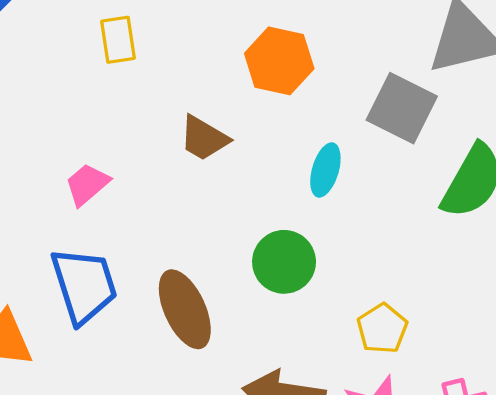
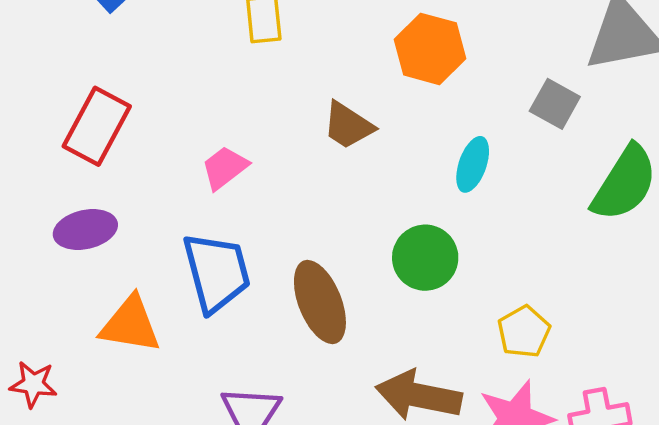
gray square: (402, 108) -> (555, 104), size x0.7

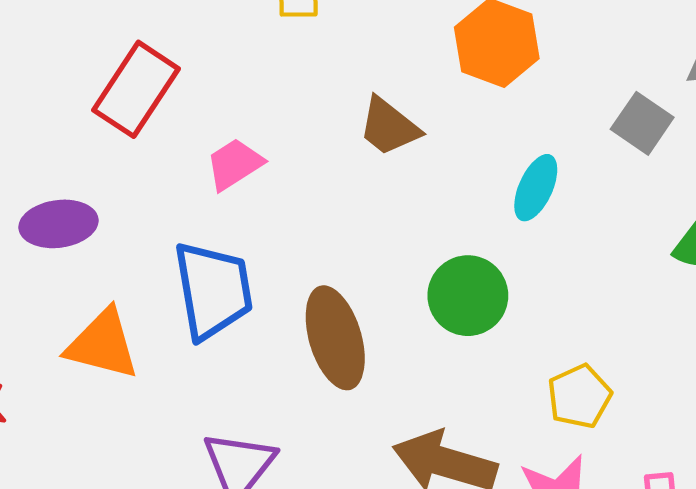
red rectangle: (97, 126) -> (136, 89), moved

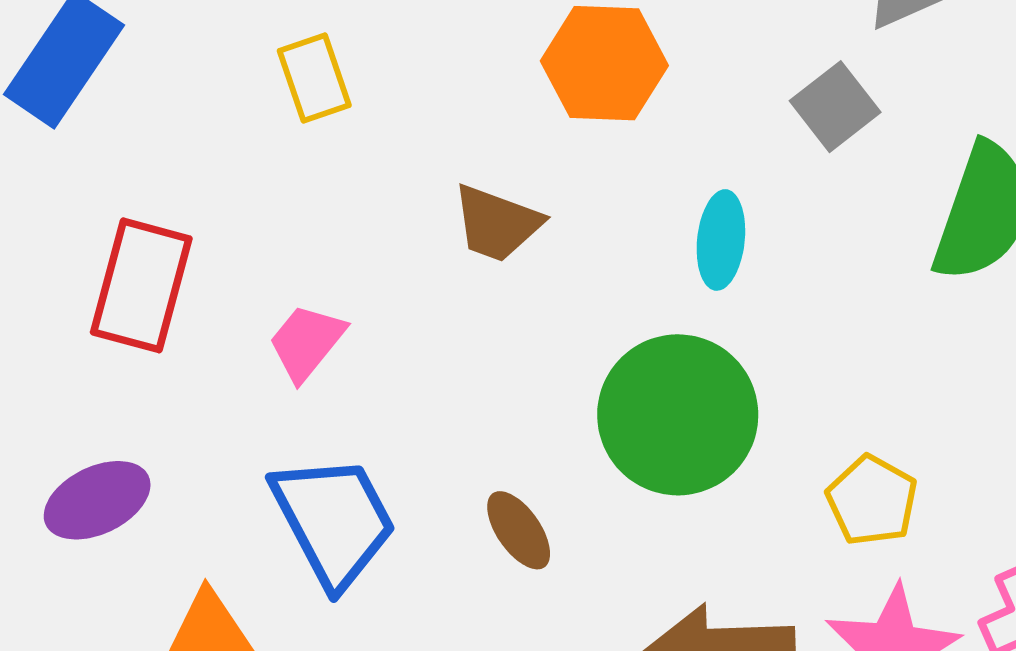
gray square: (642, 123) -> (835, 107), turned 36
green circle: (468, 296) -> (678, 415), size x1.4
brown ellipse: (335, 338) -> (519, 530), size x0.6

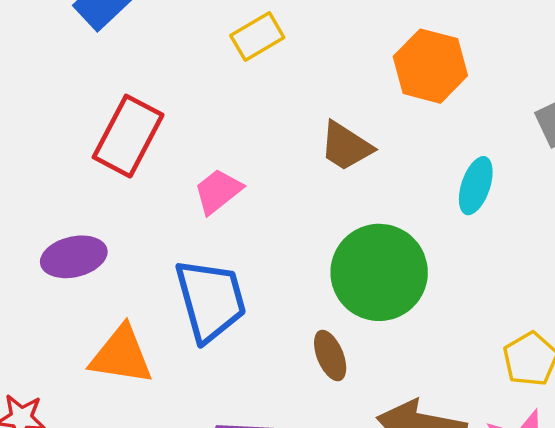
yellow rectangle: (314, 78) -> (257, 37), turned 66
green circle: (678, 415) -> (379, 272), moved
brown ellipse: (519, 530) -> (330, 356), moved

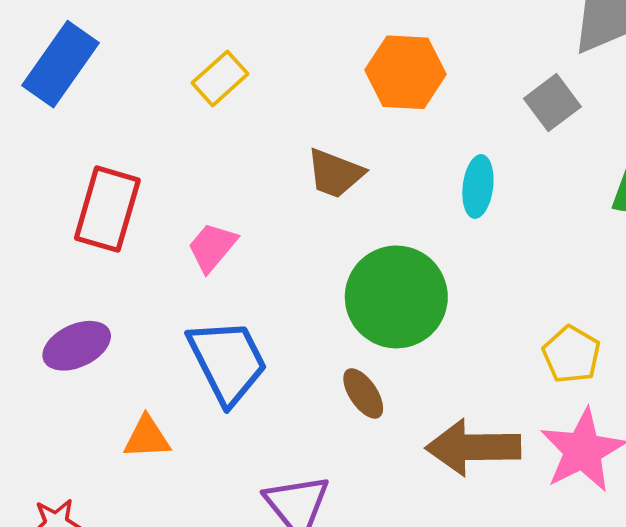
orange triangle: (121, 355) -> (147, 437), size x0.7

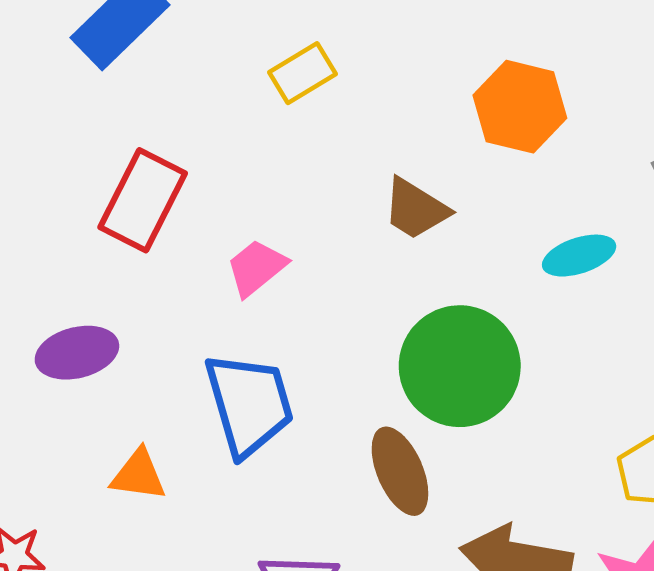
cyan ellipse: (478, 186) -> (579, 256), turned 54
brown ellipse: (363, 393) -> (400, 471), size x1.4

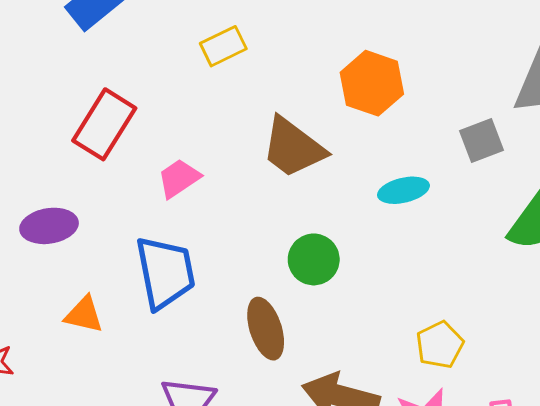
brown trapezoid: (416, 209) -> (293, 148), size x1.4
green circle: (460, 366) -> (314, 259), size x0.6

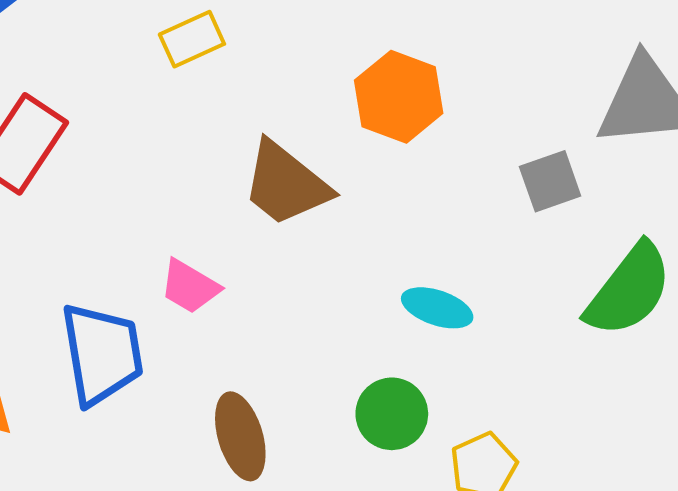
pink trapezoid: (179, 178) -> (190, 287), moved, turned -117
cyan ellipse: (403, 190) -> (437, 308), moved, turned 30
green circle: (314, 259) -> (392, 414), moved

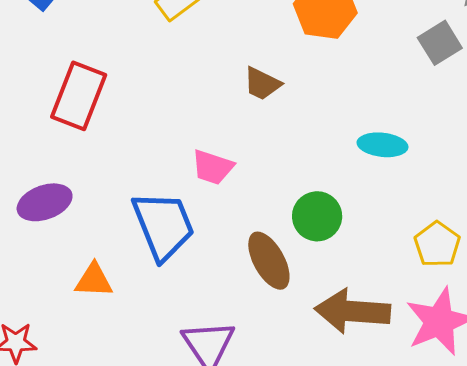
brown trapezoid: (286, 184) -> (262, 84), size x0.6
green circle: (392, 414) -> (317, 216), moved

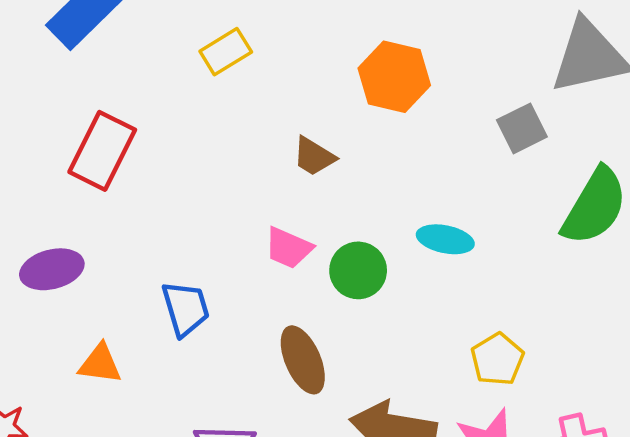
pink trapezoid: (213, 167) -> (288, 248), moved
green circle: (317, 216) -> (358, 270), moved
blue trapezoid: (163, 226) -> (186, 308), size x0.7

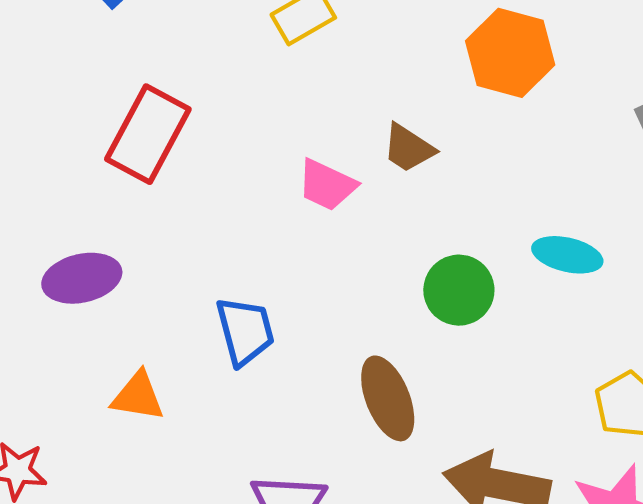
pink trapezoid: (288, 248) -> (327, 185), moved

